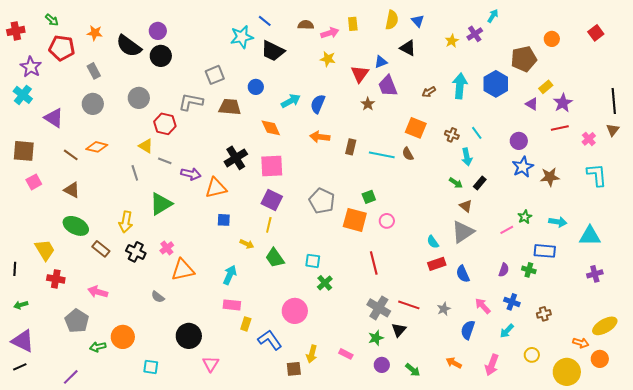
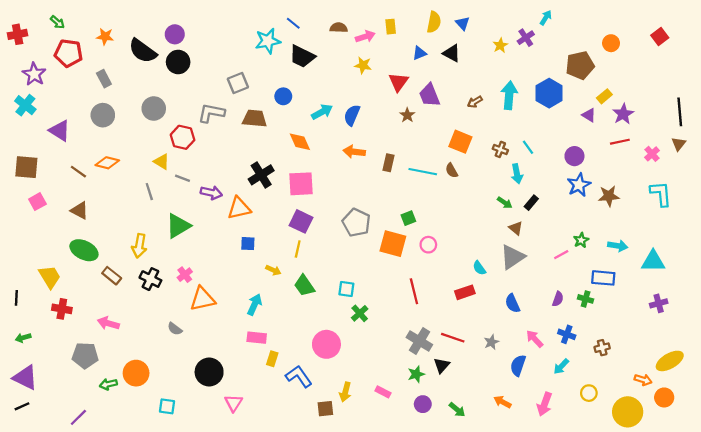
blue triangle: (381, 62) -> (419, 53), moved
red rectangle: (437, 264) -> (465, 292), moved
gray pentagon: (77, 321) -> (85, 355), turned -30

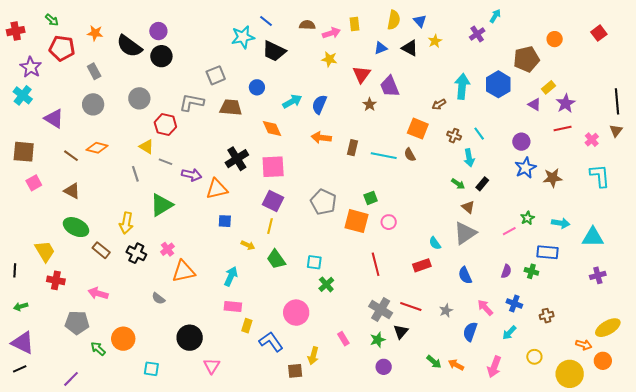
yellow star: (500, 45) -> (435, 41), moved
brown arrow: (475, 102) -> (439, 104), moved
green arrow: (108, 384) -> (98, 349), turned 56
pink rectangle: (383, 392) -> (343, 339), moved, turned 32
green arrow: (457, 410) -> (434, 362), moved

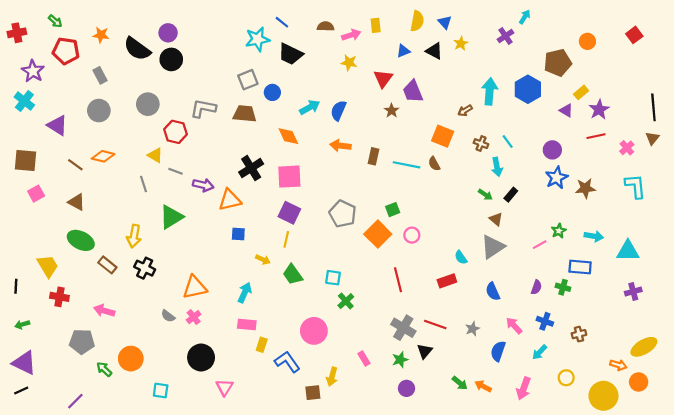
gray square: (216, 75) -> (248, 80), moved
orange square: (356, 221) -> (378, 234), turned 30
pink cross: (167, 249) -> (194, 317), moved

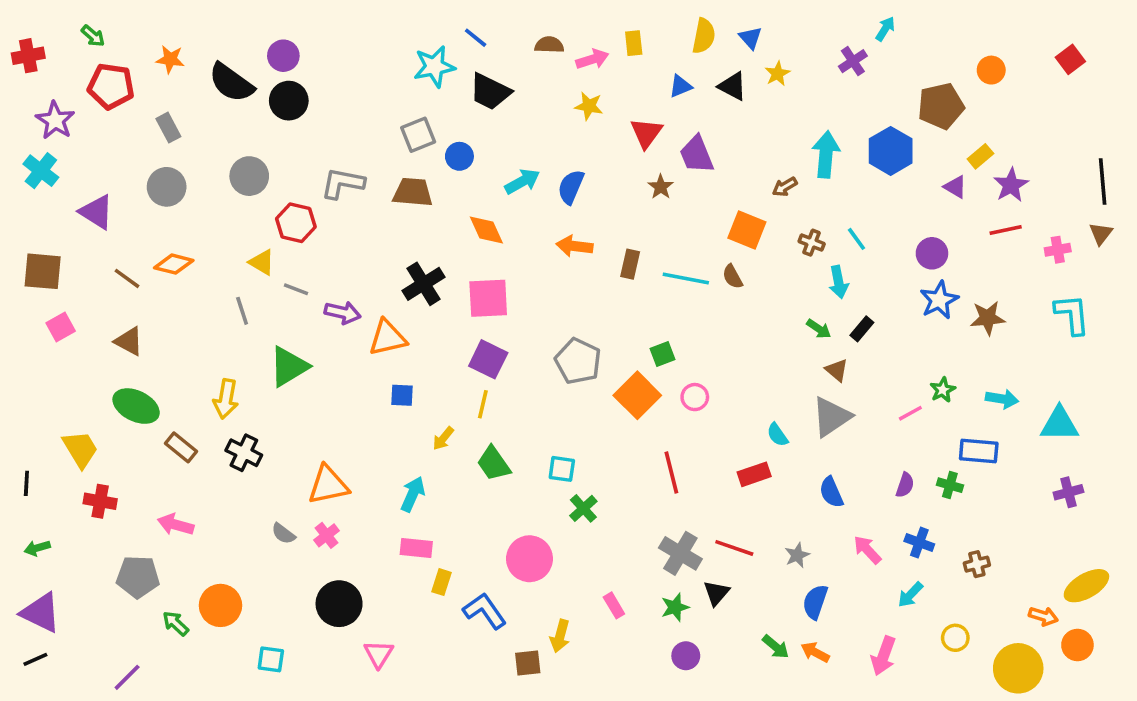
pink cross: (627, 148) -> (1058, 250), turned 32
yellow arrow: (263, 260) -> (443, 438), turned 104
blue semicircle: (498, 351) -> (815, 602), moved

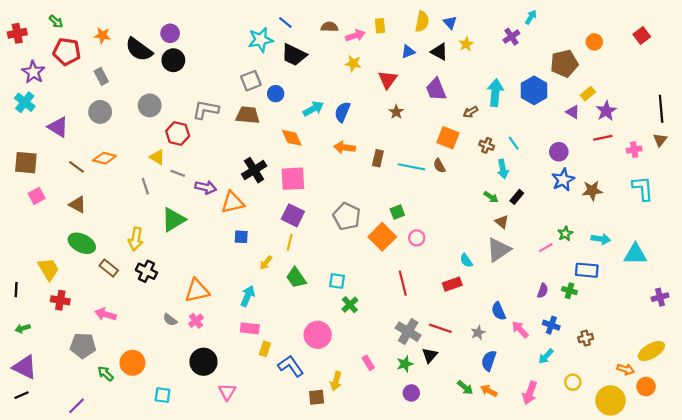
purple trapezoid: (697, 155) -> (436, 89), moved
blue semicircle: (831, 492) -> (499, 311), moved
purple cross: (1068, 492) -> (660, 297), moved

